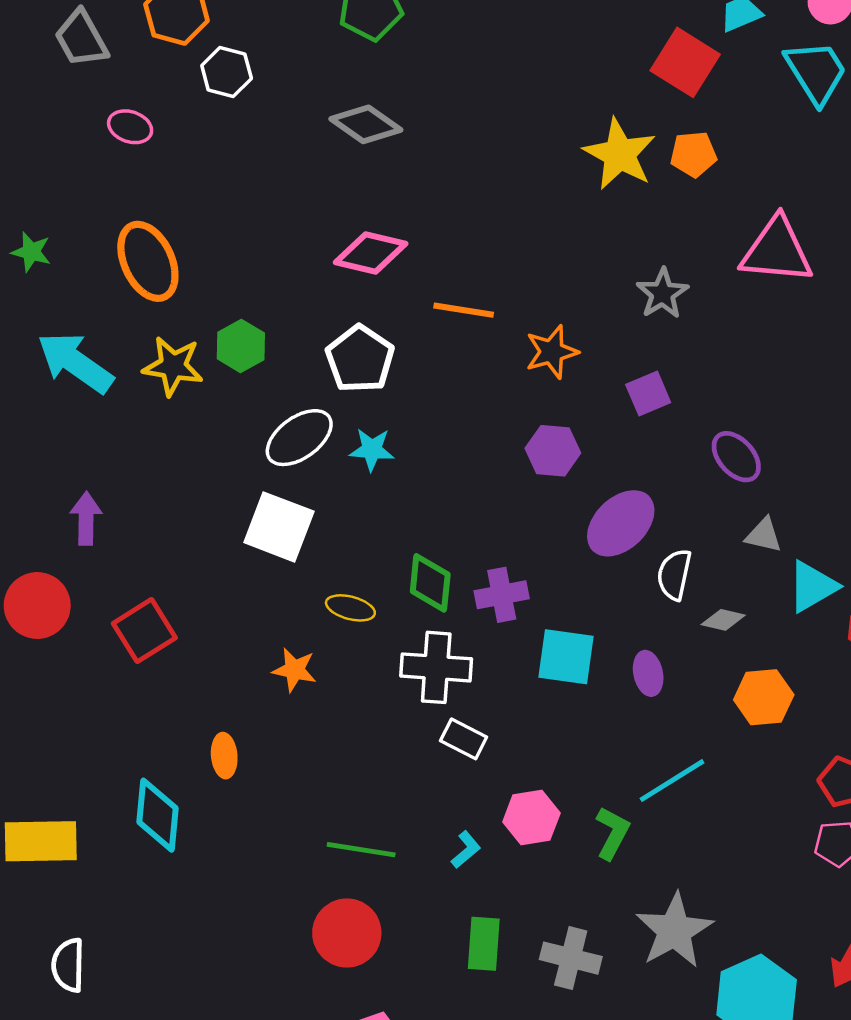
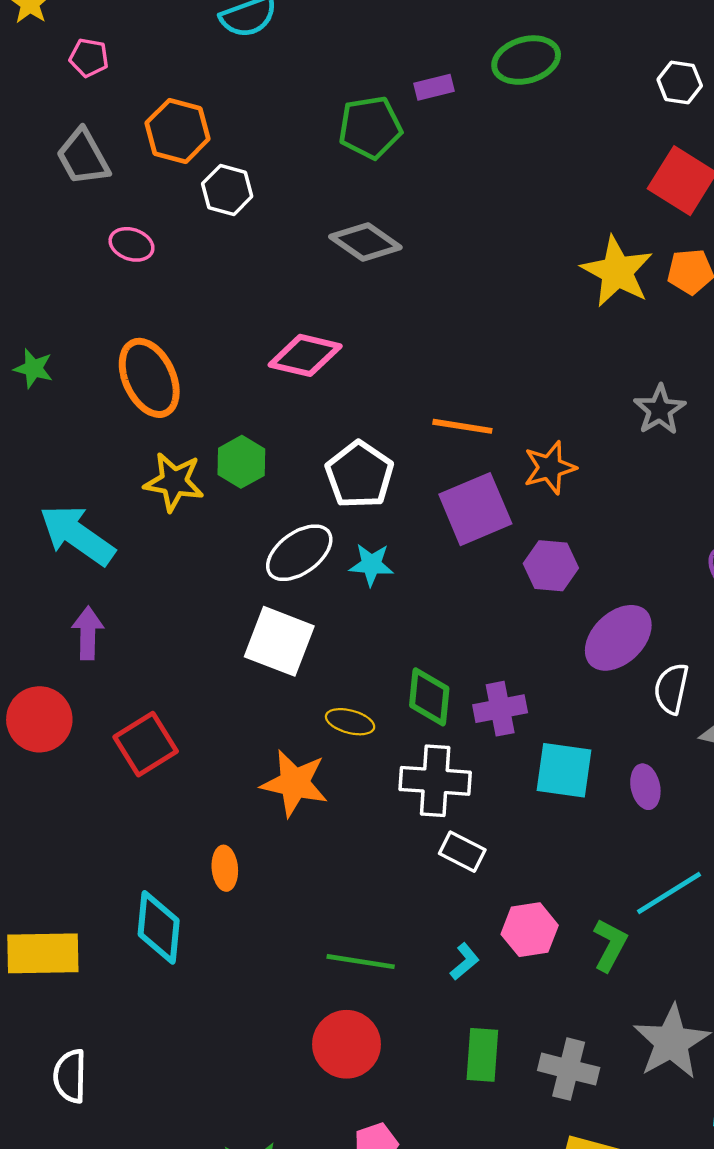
pink diamond: (371, 253) -> (305, 355), moved
cyan arrow: (75, 363) -> (77, 535), moved
purple square: (648, 394) -> (475, 509), moved, size x1.6
orange star: (294, 670) -> (295, 783), size x1.5

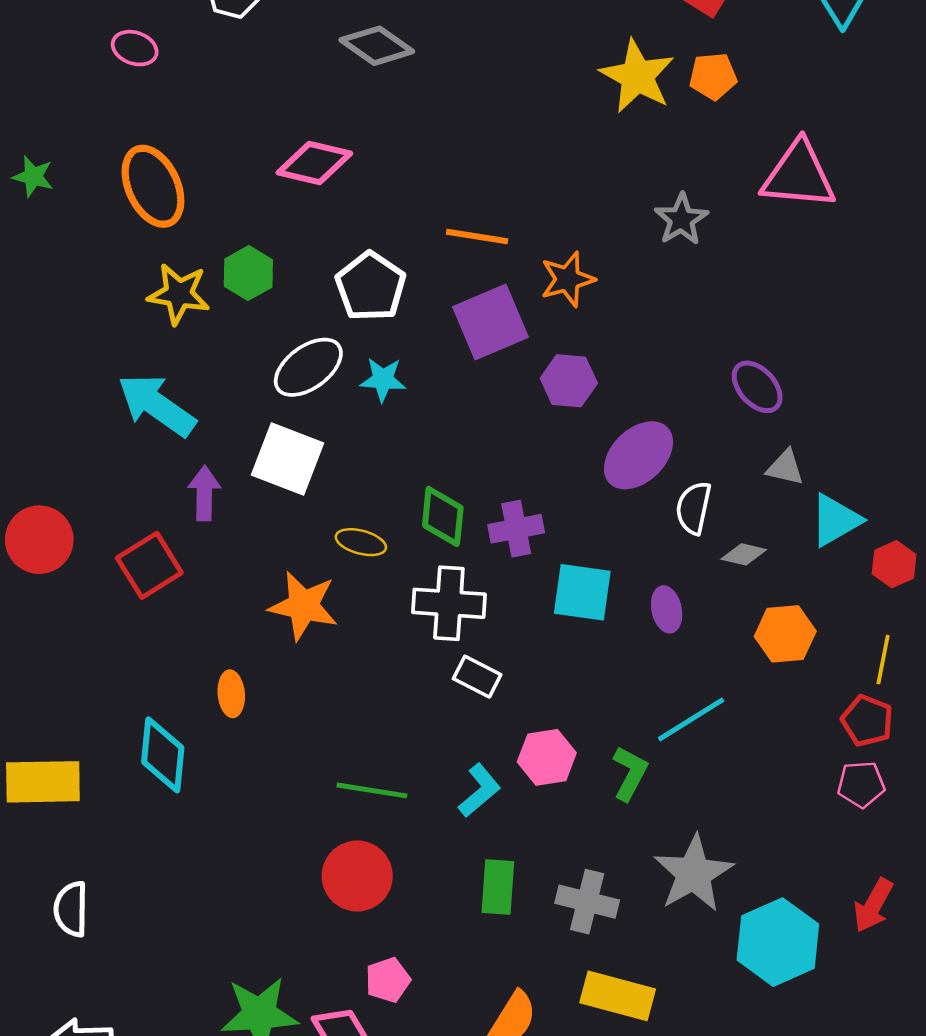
cyan arrow: (77, 535) -> (157, 405), moved
purple arrow: (88, 633) -> (204, 493), moved
cyan L-shape: (465, 962) -> (480, 790), size x1.4

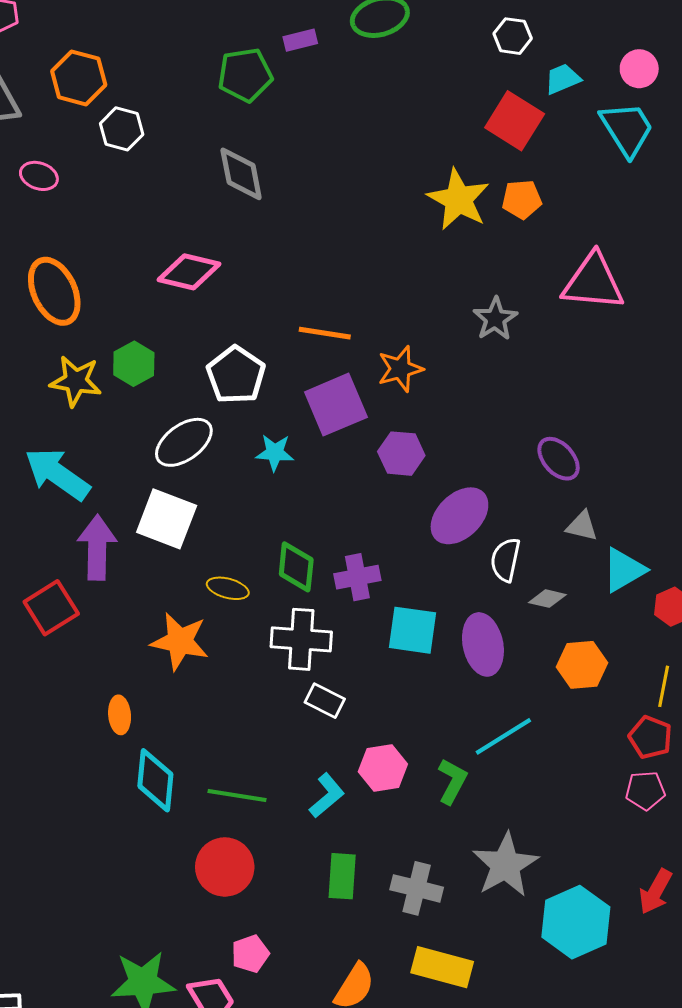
gray diamond: (377, 46) -> (241, 174), turned 44
cyan star: (383, 379) -> (275, 453), moved
purple arrow: (204, 493) -> (97, 547), size x1.4
purple ellipse: (667, 609) -> (483, 644), size x1.6
cyan diamond: (163, 755) -> (155, 780), moved

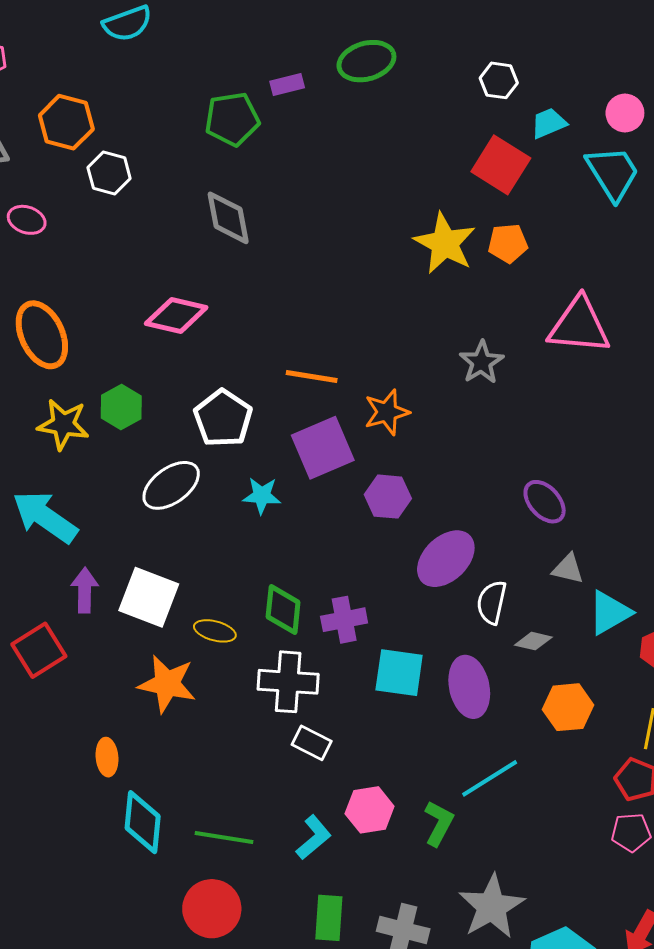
white square: (167, 519) -> (149, 597), moved
purple arrow: (97, 547) -> (85, 590), size x0.7

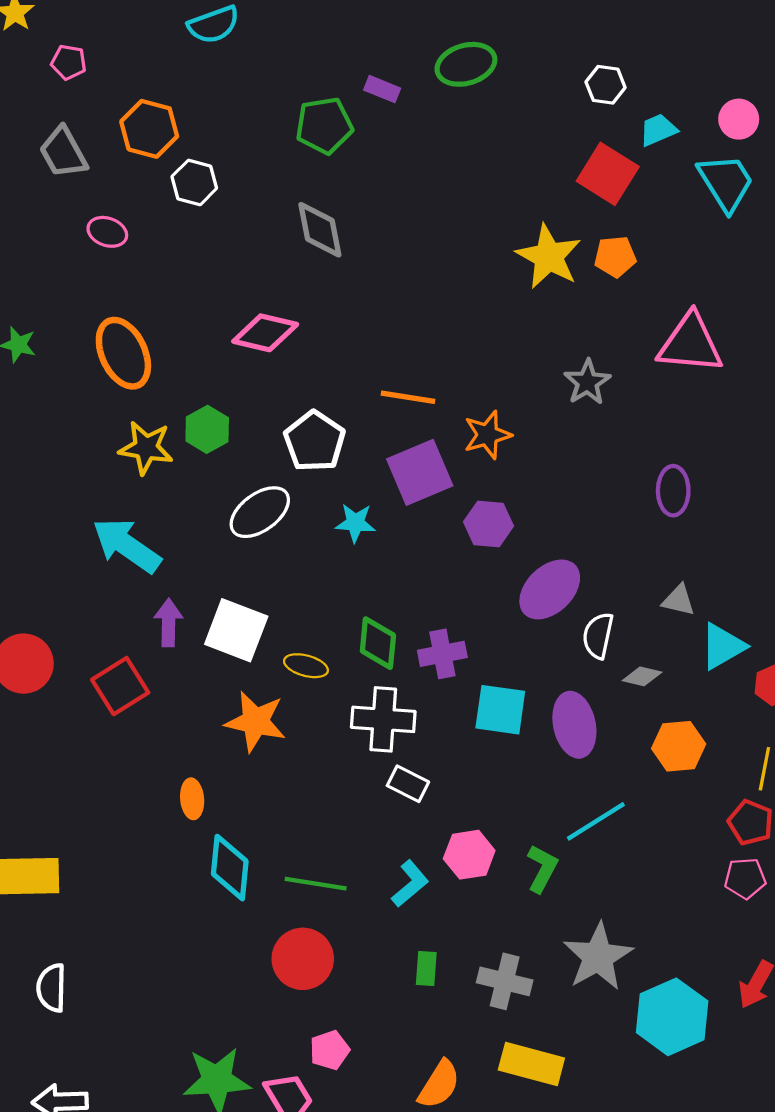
purple rectangle: (287, 85) -> (382, 89), turned 36
purple ellipse: (545, 502) -> (673, 491), moved, turned 42
green rectangle: (329, 918) -> (426, 968), size x0.7

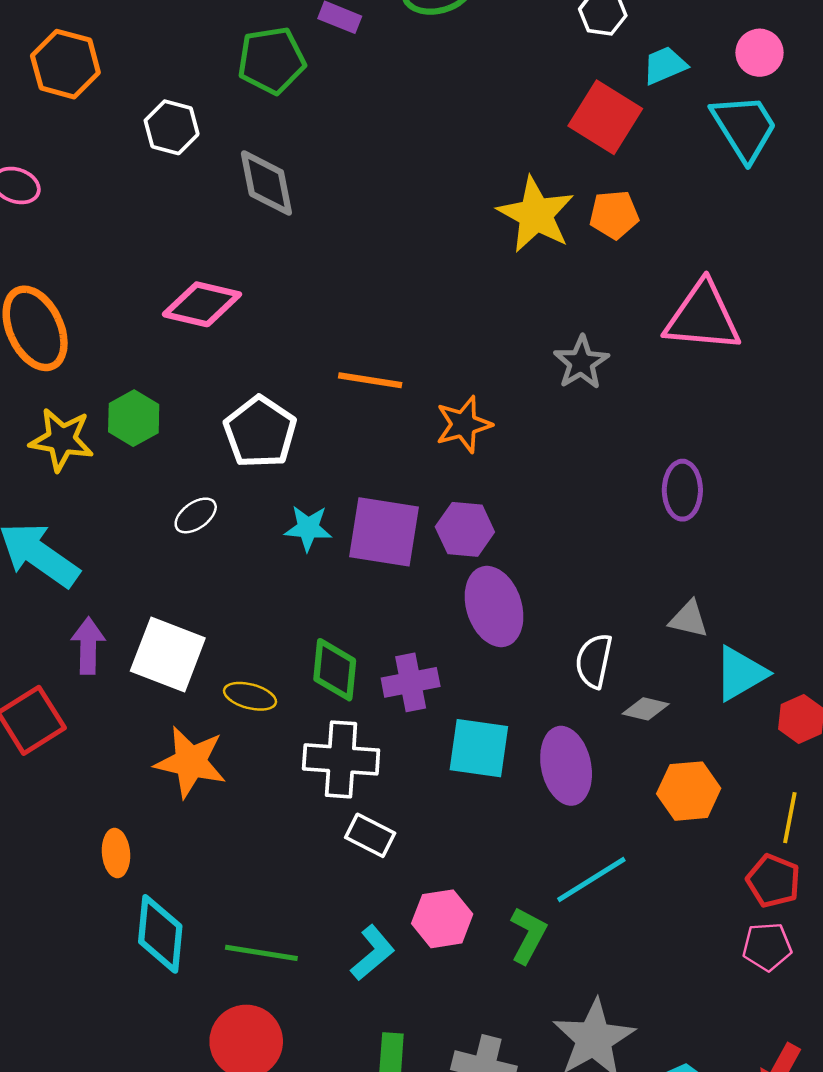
white hexagon: (194, 182) -> (172, 127), moved
purple square: (420, 472) -> (384, 532), moved, turned 32
white ellipse: (260, 512) -> (196, 515), size x0.6
purple ellipse: (550, 589) -> (494, 606), moved, turned -64

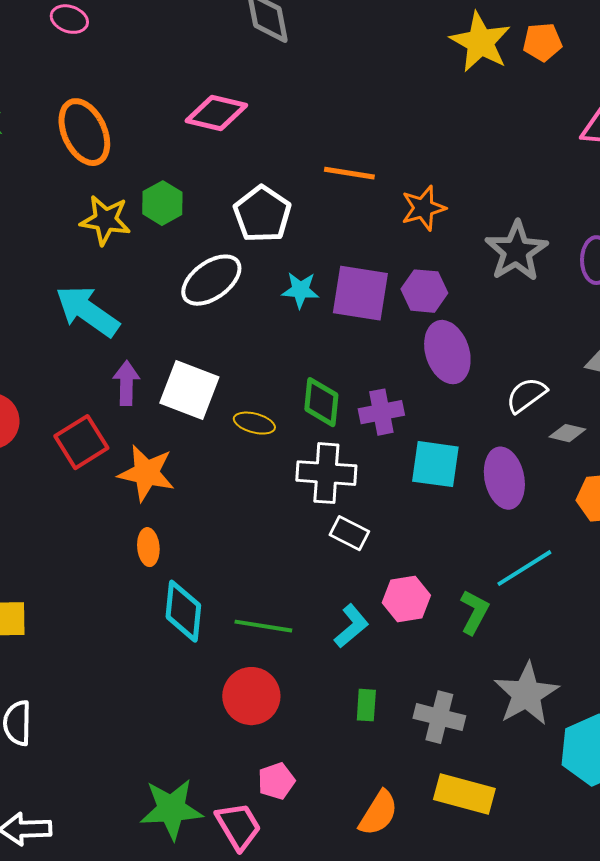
gray star: (581, 362) -> (516, 251), moved, size x1.4
white ellipse: (196, 515) -> (211, 280), size x1.8
white semicircle: (594, 661) -> (526, 395), turned 42
orange star: (191, 762) -> (146, 473), moved

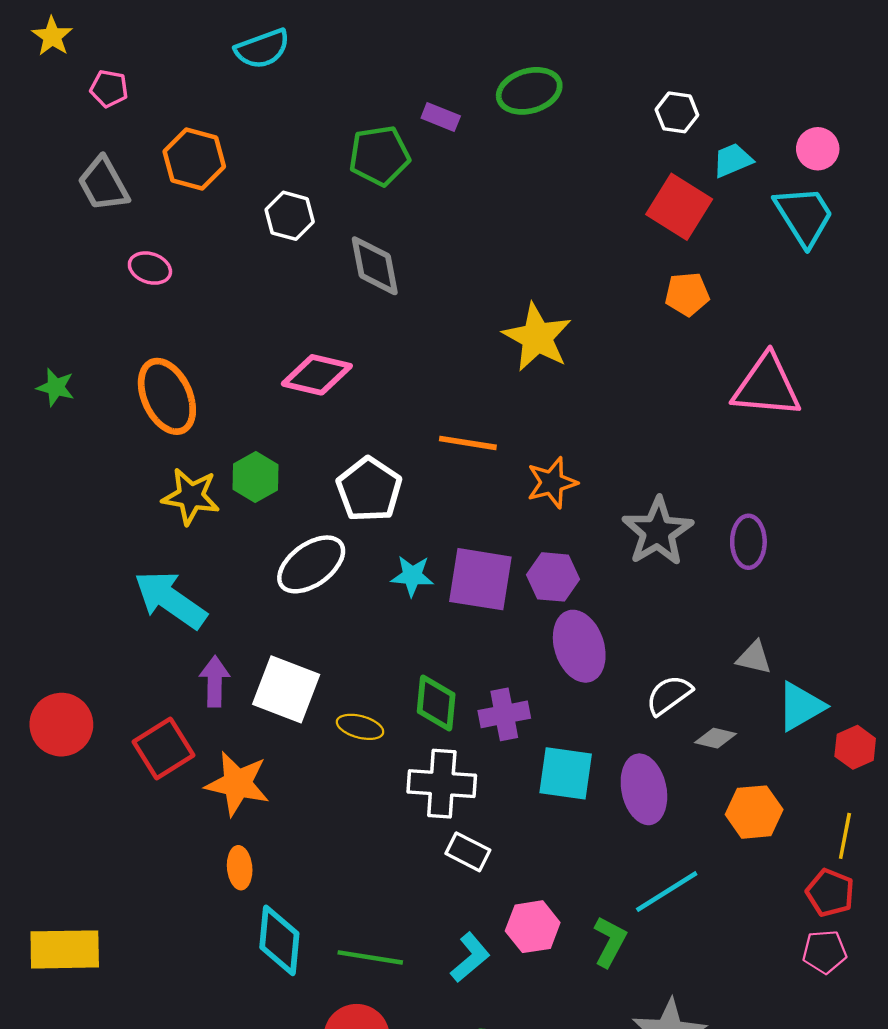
yellow star: (480, 42) -> (537, 337), moved

